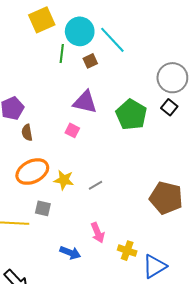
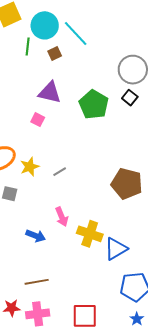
yellow star: (64, 180) -> (30, 167), turned -30
yellow cross: (127, 251) -> (90, 234), size x1.4

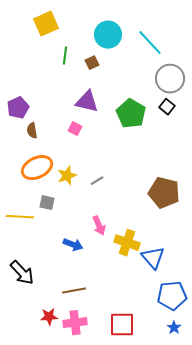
cyan circle: (45, 25) -> (108, 35), moved
cyan line: (76, 33) -> (150, 43), moved
blue triangle: (116, 249) -> (153, 258), turned -40

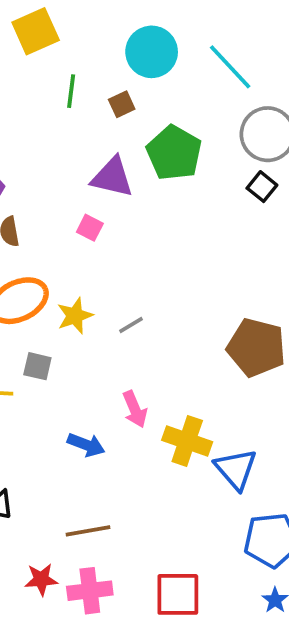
green pentagon: (131, 114) -> (174, 153), moved

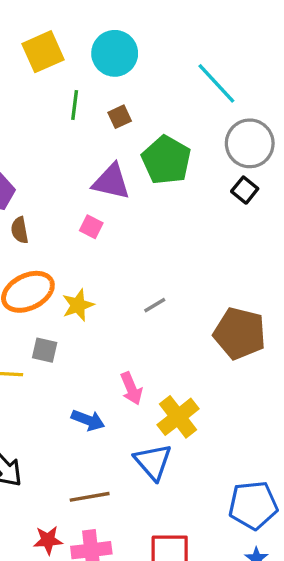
cyan circle: (152, 52) -> (115, 53), moved
gray line: (131, 325) -> (155, 305), moved
yellow cross: (187, 441) -> (178, 417), turned 33
blue triangle: (236, 469) -> (153, 462), moved

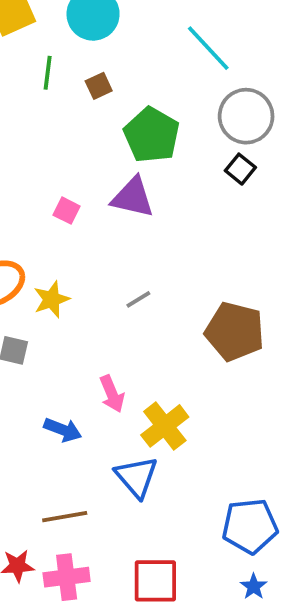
purple triangle: (111, 182) -> (133, 197), moved

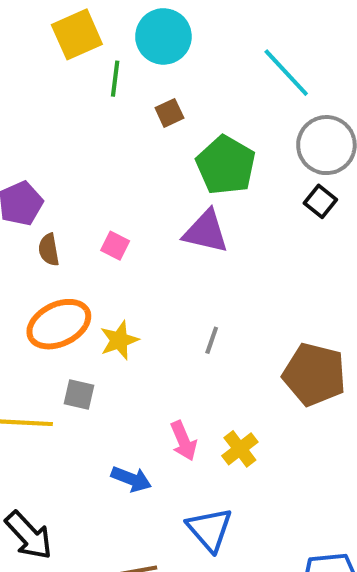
green line: (48, 73) -> (115, 79), moved
pink square: (67, 211) -> (115, 246), moved
gray line: (138, 299) -> (212, 340), turned -40
yellow cross: (165, 426) -> (240, 449), moved, size x0.7

